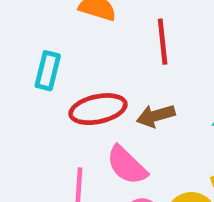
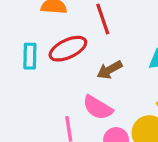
red ellipse: (98, 109) -> (68, 49), moved

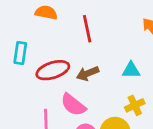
red ellipse: (68, 49) -> (53, 70), moved

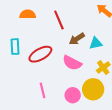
brown arrow: (88, 73) -> (77, 39), moved
pink semicircle: (73, 105) -> (72, 63), moved

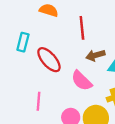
red ellipse: (40, 54) -> (49, 60), turned 60

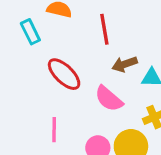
cyan rectangle: (23, 42) -> (30, 32), moved, turned -36

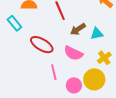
pink line: (54, 130) -> (54, 72), moved

